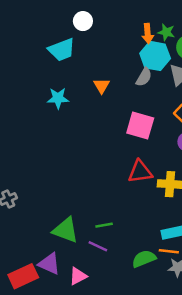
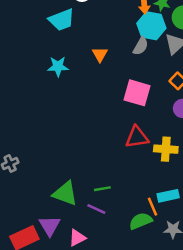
orange line: (169, 251) -> (153, 207), moved, turned 60
purple triangle: (49, 264) -> (50, 226), turned 35

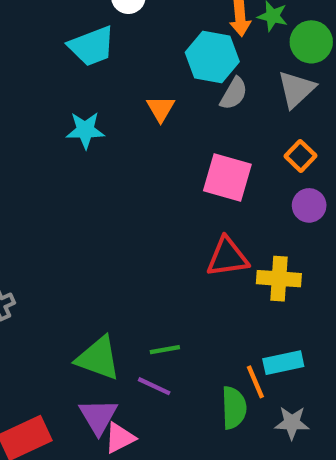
cyan hexagon: (151, 26) -> (212, 57), moved
green semicircle: (141, 221) -> (234, 408), turned 110
purple triangle: (50, 226) -> (98, 416), moved

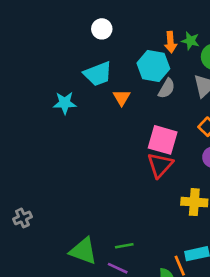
cyan trapezoid: (92, 46) -> (98, 74), moved
cyan star: (85, 130) -> (65, 103), moved
red triangle: (227, 257) -> (160, 165), moved, turned -40

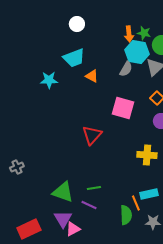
cyan hexagon: (153, 66) -> (137, 52), moved
orange triangle: (122, 98) -> (92, 76), turned -32
red triangle: (160, 165) -> (92, 135), moved

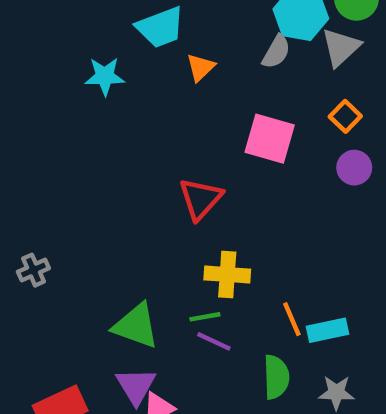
orange triangle: (92, 76) -> (201, 67), turned 48
yellow cross: (147, 155) -> (227, 275), moved
orange line: (136, 203) -> (292, 319), moved
purple line: (89, 205) -> (214, 341), moved

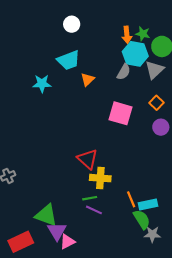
red triangle: (201, 199) -> (88, 159), moved, turned -30
green triangle: (136, 326) -> (46, 215), moved
green semicircle: (276, 377) -> (142, 219), moved, turned -30

